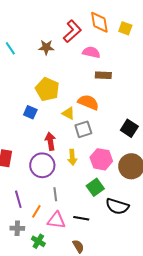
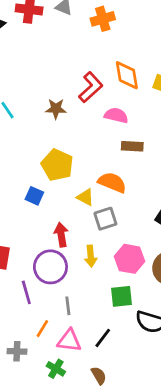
green square: (95, 187) -> (122, 296), turned 30
purple line: (18, 199) -> (26, 292), moved
black line: (81, 218) -> (103, 338), turned -63
green cross: (38, 241) -> (56, 369), moved

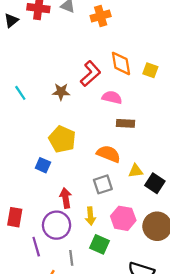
yellow triangle: (85, 197) -> (136, 171), moved, turned -35
green square: (122, 296) -> (99, 244), moved, turned 30

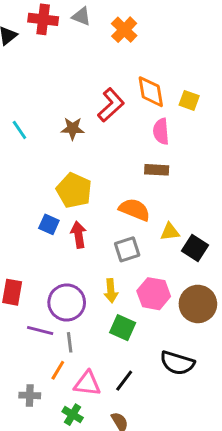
orange cross: (101, 16) -> (124, 30), turned -30
pink semicircle: (112, 97) -> (161, 131), moved, turned -108
red arrow: (66, 198) -> (78, 235), moved
purple line: (36, 247) -> (40, 331), turned -60
gray line: (71, 258) -> (70, 342), moved

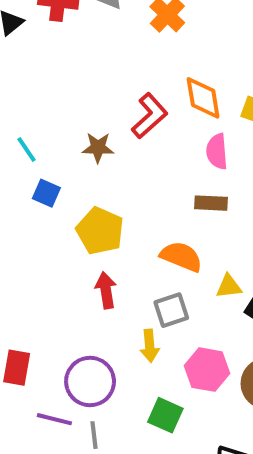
blue square: (49, 224) -> (46, 193), moved
yellow arrow: (111, 291) -> (150, 346), moved

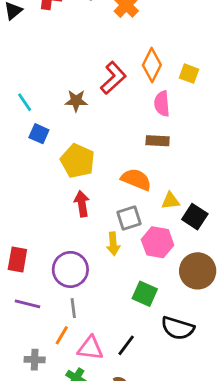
orange diamond: (203, 98) -> (152, 65), turned 36
pink hexagon: (207, 370) -> (158, 242), moved
green square: (165, 415) -> (145, 294), moved
purple line: (54, 419) -> (27, 304), moved

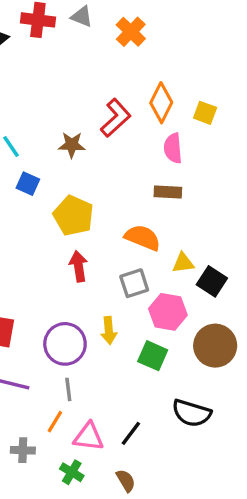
yellow arrow: (113, 244) -> (109, 330), moved
green square: (145, 294) -> (153, 356), moved

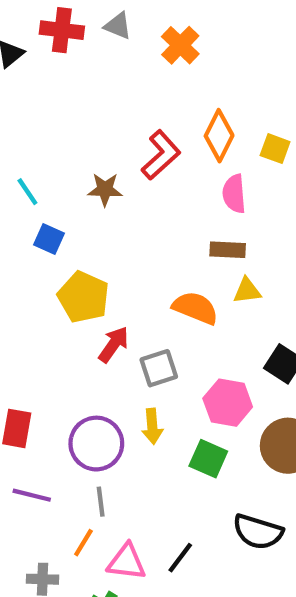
yellow pentagon: (73, 216) -> (83, 297), moved
yellow triangle: (183, 263) -> (247, 291), moved
red arrow: (78, 266) -> (114, 344), turned 44
gray square: (134, 283) -> (159, 368), moved

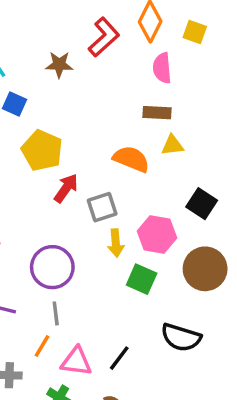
yellow arrow: (152, 426) -> (116, 243), moved

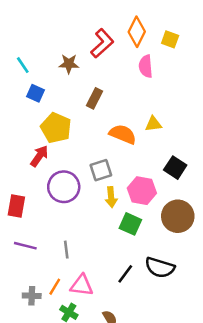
brown rectangle: (157, 113) -> (94, 98), moved, turned -66
red arrow: (66, 188) -> (39, 156), moved
purple circle: (52, 267) -> (64, 187), moved
orange line: (42, 346) -> (55, 287), moved
black line: (119, 358) -> (125, 274), moved

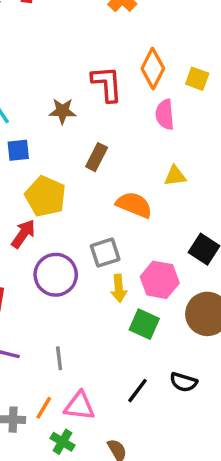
red L-shape: (102, 43) -> (107, 84), turned -52
blue square: (36, 93) -> (18, 150), turned -30
yellow triangle: (153, 124) -> (175, 176), moved
black semicircle: (160, 267) -> (184, 382), size x0.7

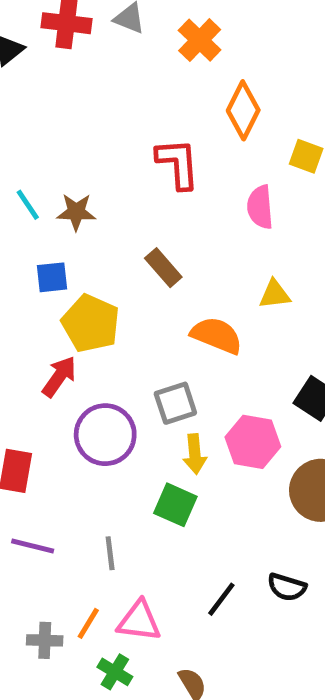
orange diamond: (153, 68) -> (243, 110), moved
brown star: (63, 111) -> (76, 212), moved
blue square: (18, 150) -> (52, 277), moved
brown rectangle: (97, 157) -> (163, 268), turned -68
green square: (144, 324) -> (175, 505), moved

